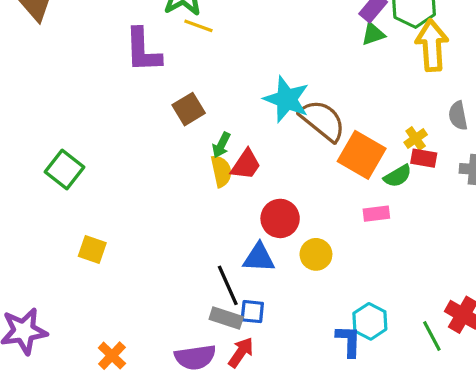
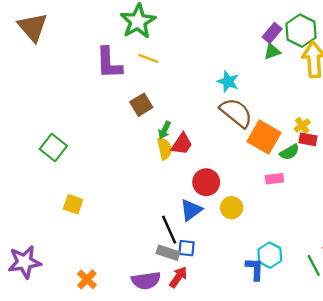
yellow line: (198, 26) -> (148, 58), moved
cyan star: (287, 99) -> (228, 82), moved, size x0.7
blue triangle: (259, 258) -> (191, 210), turned -40

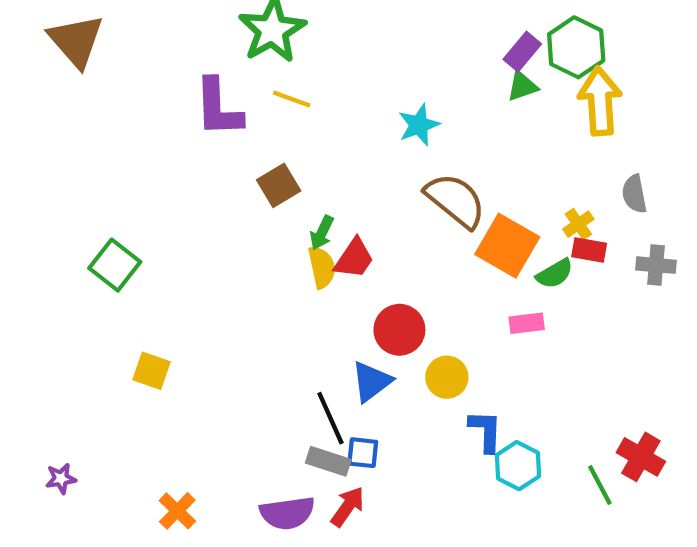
cyan star: (228, 82) -> (419, 125), moved, turned 30
purple star: (24, 262) -> (61, 479), size x0.5
blue L-shape: (255, 269) -> (486, 431), moved

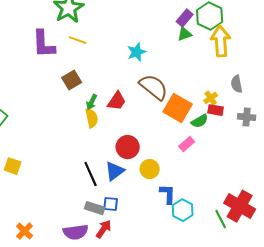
red trapezoid: (354, 259) -> (117, 101), moved
pink rectangle: (527, 323) -> (187, 144), turned -35
black line: (330, 418) -> (91, 174), moved
red cross: (641, 457) -> (240, 206), size x1.4

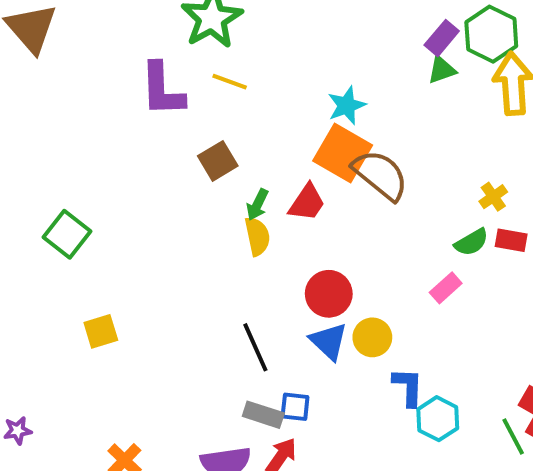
orange square: (178, 108) -> (343, 153), moved
red rectangle: (216, 110) -> (511, 240), moved
yellow square: (13, 166) -> (101, 331), turned -36
blue triangle: (115, 171) -> (329, 341), moved, turned -40

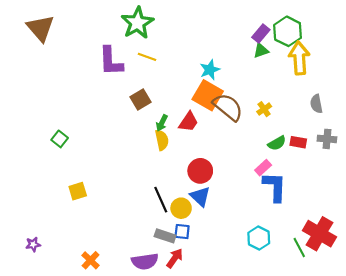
yellow cross: (493, 197) -> (264, 109), moved
green square: (67, 234) -> (60, 139), size x0.7
yellow circle: (372, 337) -> (181, 208), moved
blue L-shape: (408, 387) -> (275, 187), moved, size x1.4

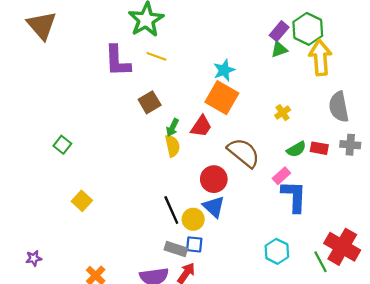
gray semicircle: (316, 104) -> (339, 107), size x1.5
brown semicircle: (228, 107) -> (244, 153), moved
yellow square: (78, 191) -> (82, 201), turned -30

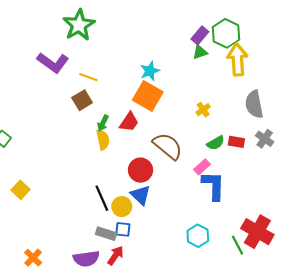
yellow line: (156, 56) -> (88, 77), moved
purple L-shape: (117, 61) -> (53, 63), turned -52
gray cross: (350, 145) -> (265, 139), turned 30

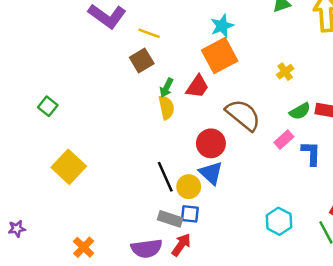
orange square: (148, 96) -> (220, 56), turned 32
blue L-shape: (214, 186) -> (311, 153), moved, size x0.7
yellow square: (21, 190) -> (69, 167), size x1.5

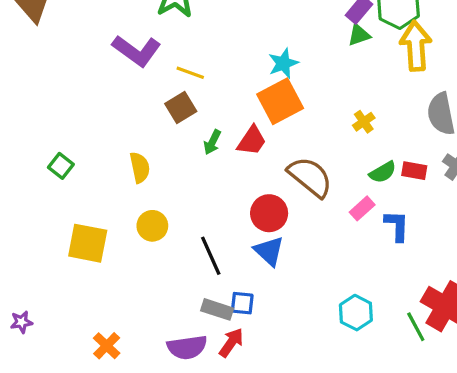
yellow semicircle: (166, 108) -> (140, 167), moved
yellow square: (69, 167) -> (88, 243), turned -32
yellow circle: (189, 187) -> (152, 226), moved

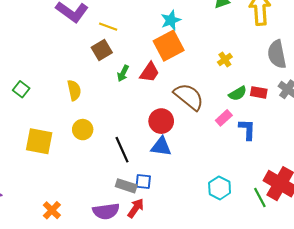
blue triangle: (269, 251) -> (161, 147), turned -35

